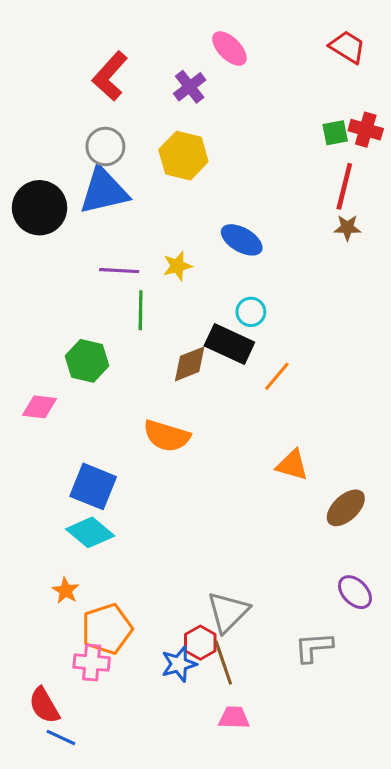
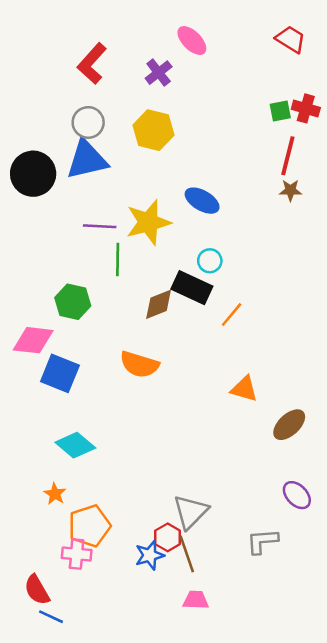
yellow star: (177, 266) -> (148, 222), size x1.8
pink diamond: (40, 407) -> (33, 340), size x1.4
blue square: (93, 486) -> (60, 373), moved

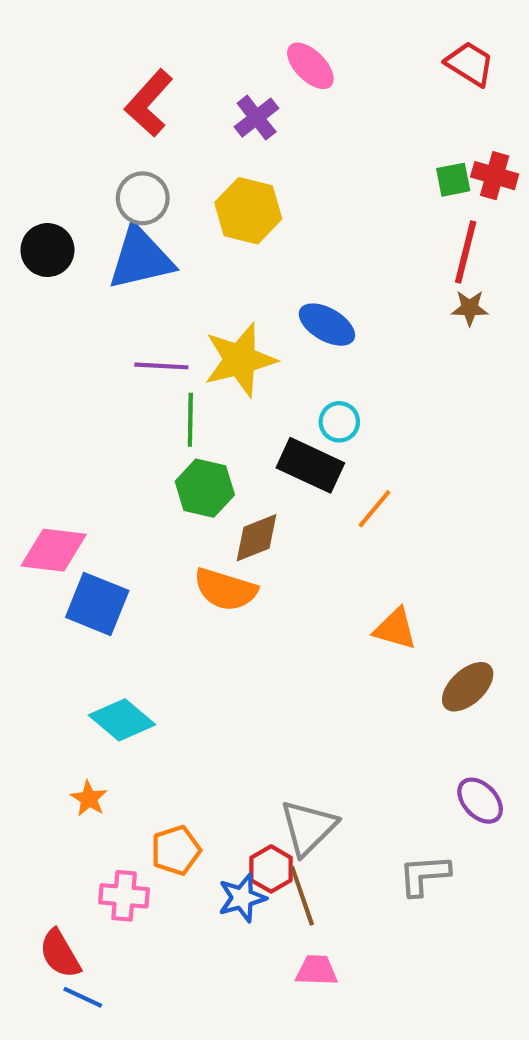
black circle: (33, 174) -> (47, 250), moved, size x0.7
green hexagon: (73, 302) -> (205, 488), moved
brown diamond: (159, 304) -> (257, 538), moved
orange pentagon: (89, 526) -> (176, 850), moved, size x0.7

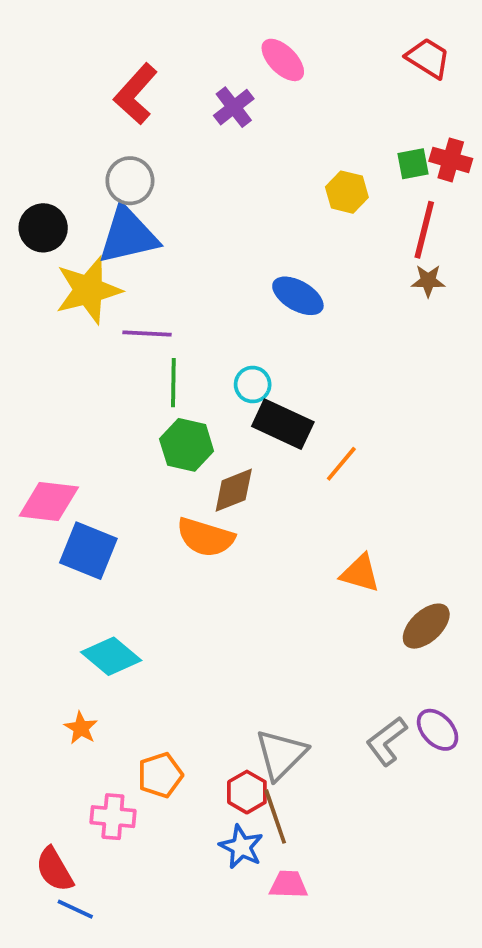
yellow hexagon: (248, 211) -> (347, 192), moved, size x0.7
yellow star: (240, 360) -> (88, 290), moved
cyan circle: (339, 422) -> (253, 384), moved
gray L-shape: (424, 875) -> (387, 741), moved, turned -33
blue star: (242, 898) -> (241, 847), moved, turned -30

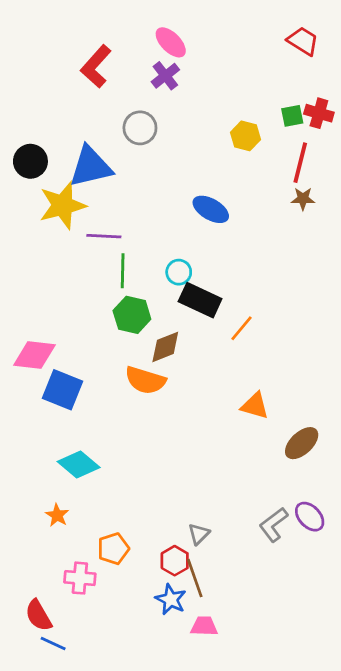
pink ellipse: (283, 60) -> (171, 42), moved
gray circle: (130, 181) -> (140, 128), moved
gray triangle: (281, 754) -> (199, 534), size x0.6

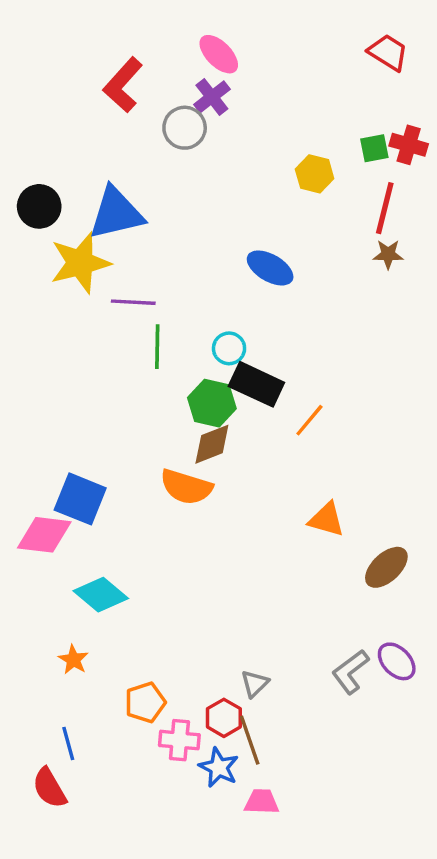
gray circle: (140, 128) -> (185, 128), moved
green hexagon: (132, 315) -> (212, 403), moved
pink diamond: (34, 355) -> (44, 535), moved
pink cross: (80, 578) -> (179, 740), moved
blue line: (53, 643) -> (68, 743), moved, turned 50

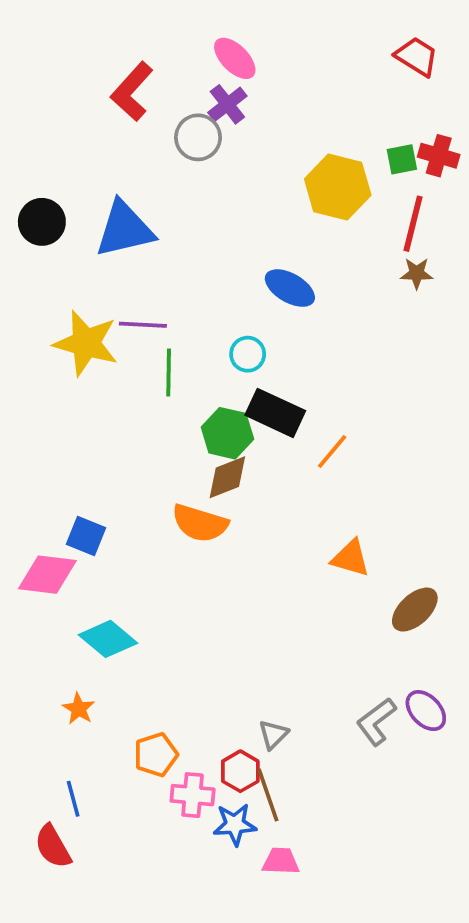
yellow hexagon: (315, 174) -> (338, 187), size x1.6
yellow star: (80, 263) -> (86, 343), moved, turned 30
cyan circle: (229, 348) -> (248, 354), moved
blue square: (80, 499) -> (86, 536), size x0.7
blue star: (219, 767) -> (235, 824), turned -30

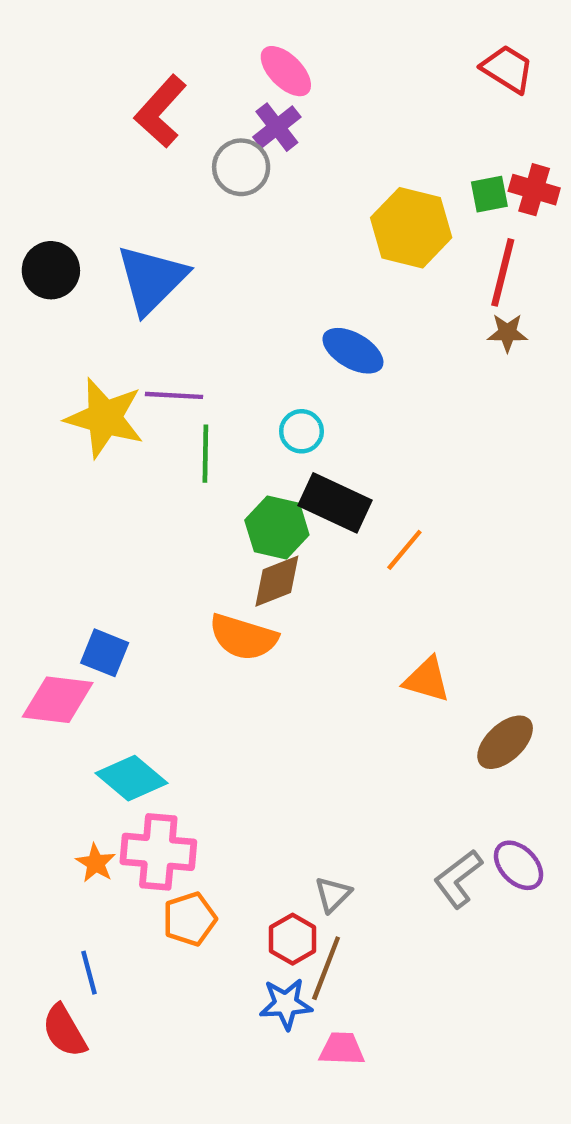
blue triangle: (125, 229) -> (152, 279), turned -32
pink cross: (193, 795) -> (158, 852), moved, size x1.4
brown line: (268, 795) -> (326, 968), turned 40

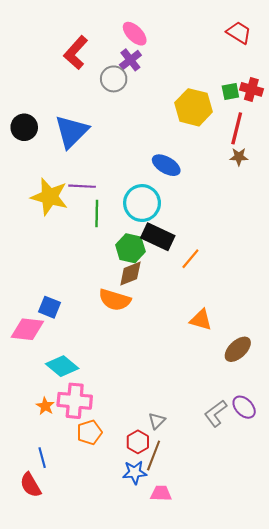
cyan circle: (301, 431) -> (142, 203), size x1.8

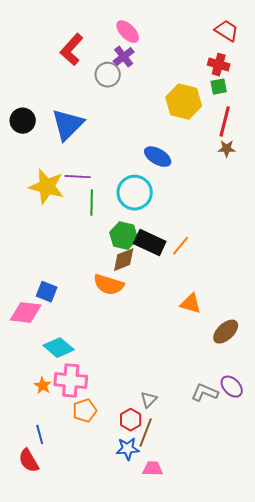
red cross: (251, 89) -> (219, 65), moved
black rectangle: (158, 237) -> (150, 243), moved
gray L-shape: (216, 413) -> (205, 393), turned 60

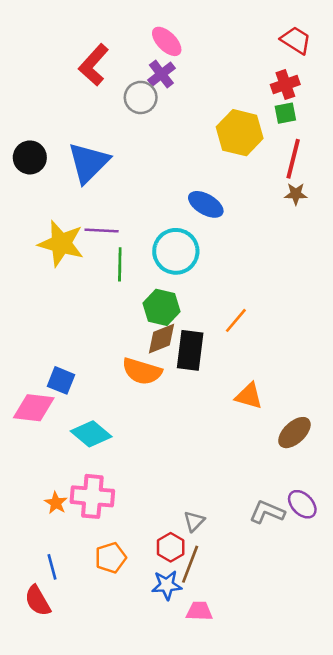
red cross: (219, 65) -> (285, 84), turned -35
black rectangle: (150, 243) -> (190, 350), moved, turned 72
cyan diamond: (59, 348) -> (91, 434), moved
orange pentagon: (85, 411) -> (111, 558), moved

